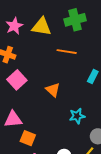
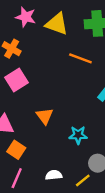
pink star: (14, 26) -> (26, 17), turned 30
orange triangle: (53, 90) -> (45, 116), moved

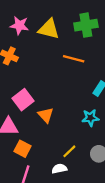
pink square: (17, 80) -> (23, 100), moved
cyan star: (78, 135) -> (90, 118), moved
yellow line: (83, 180) -> (69, 151), moved

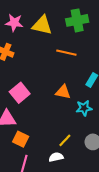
orange triangle: (46, 115) -> (63, 92), moved, turned -35

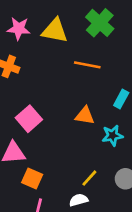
green cross: (77, 20) -> (100, 23), turned -35

